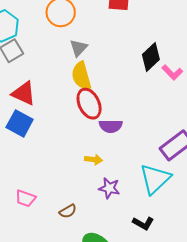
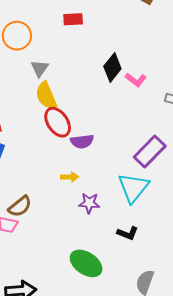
brown semicircle: (68, 211) -> (20, 206), moved, size x1.4

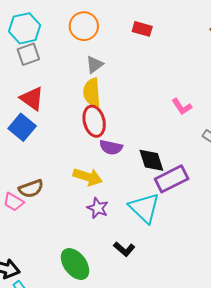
black diamond: (112, 67) -> (151, 160), moved, turned -76
yellow arrow: (70, 177) -> (88, 177), size x1.6
cyan triangle: (133, 188) -> (144, 208), turned -44

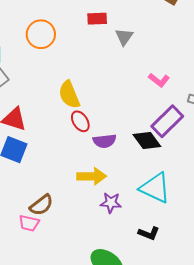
gray triangle: (95, 64) -> (124, 37), moved
red ellipse: (94, 121) -> (80, 121), size x0.7
purple rectangle: (172, 179) -> (167, 121), moved

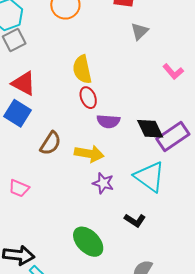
gray triangle: (124, 37) -> (140, 31), moved
purple rectangle: (167, 121) -> (173, 137), moved
brown semicircle: (41, 205) -> (51, 143), moved, turned -30

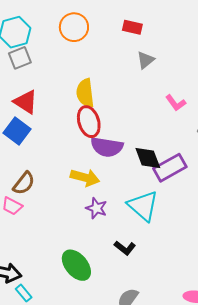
red ellipse: (88, 98) -> (89, 122), size x1.4
purple semicircle: (108, 121) -> (107, 147), size x1.4
brown semicircle: (51, 143) -> (24, 183), moved

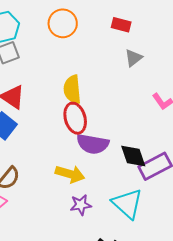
purple star: (96, 208) -> (81, 205), turned -30

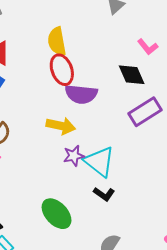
black diamond: (133, 156) -> (132, 75), moved
cyan triangle: (127, 204) -> (99, 162), moved

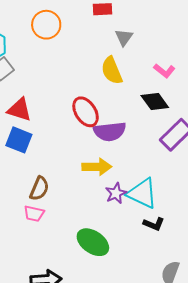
yellow semicircle: (57, 41) -> (112, 71), moved
green ellipse: (57, 214) -> (93, 242), moved

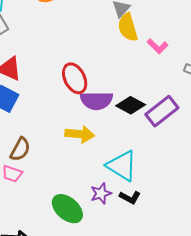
yellow semicircle: (112, 71) -> (128, 27), moved
black diamond: (155, 101) -> (131, 105), moved, turned -32
purple star: (116, 193) -> (101, 193), moved

